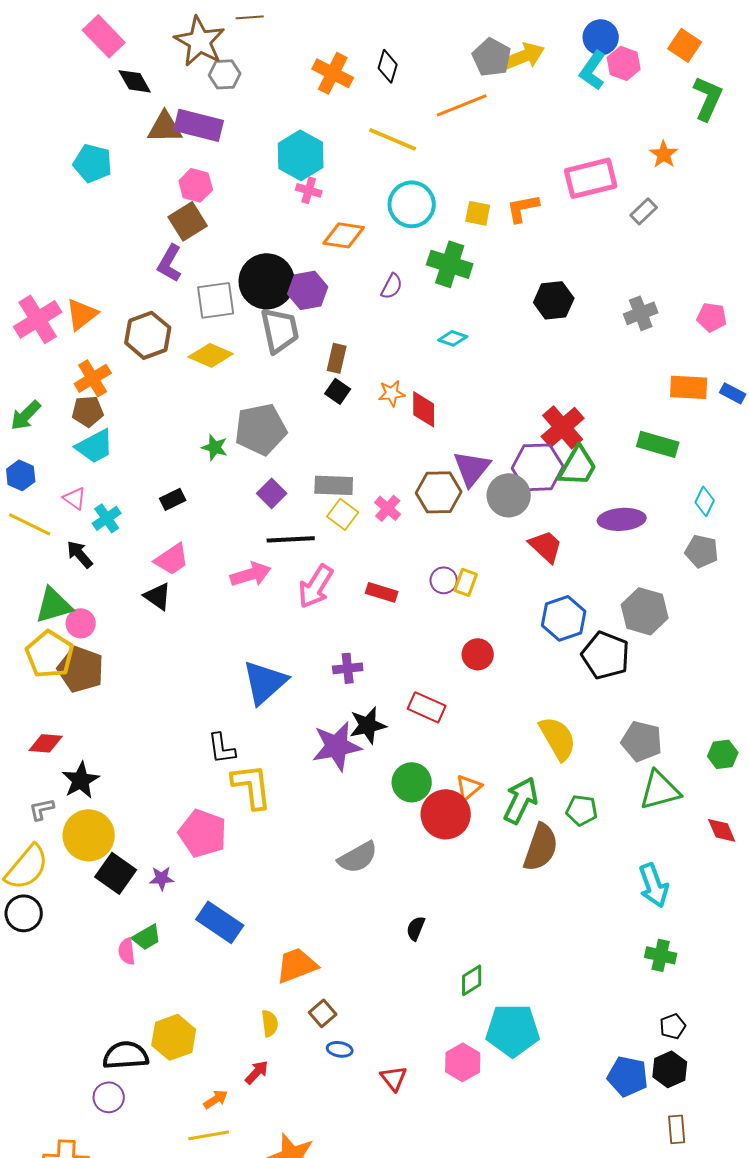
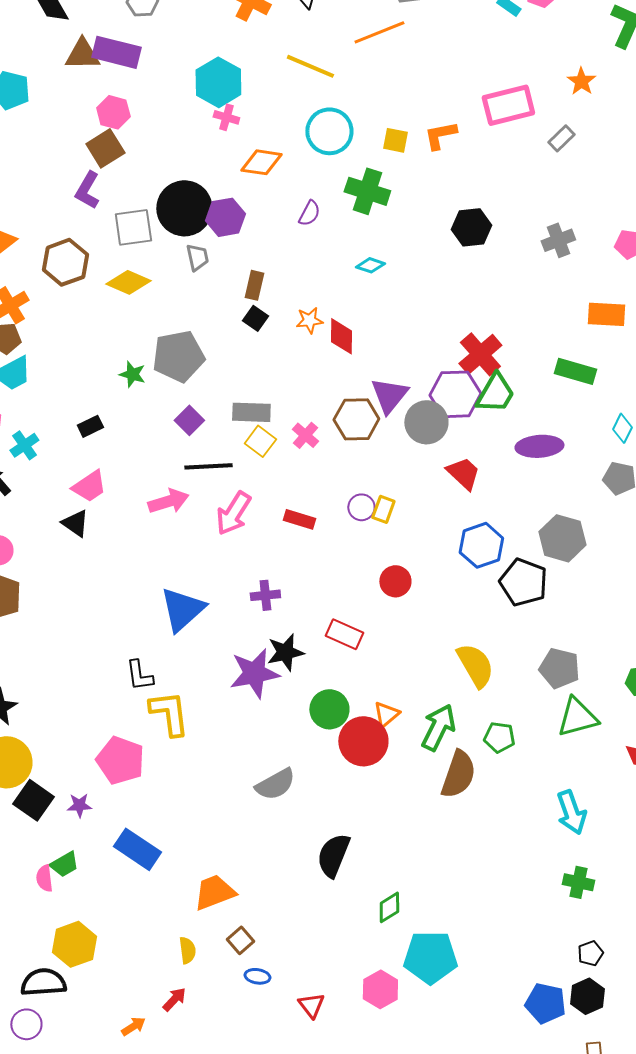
gray trapezoid: (280, 330) -> (197, 257), size x0.6
black semicircle: (416, 928) -> (333, 855), size x1.8
yellow hexagon: (174, 1037) -> (74, 944), moved

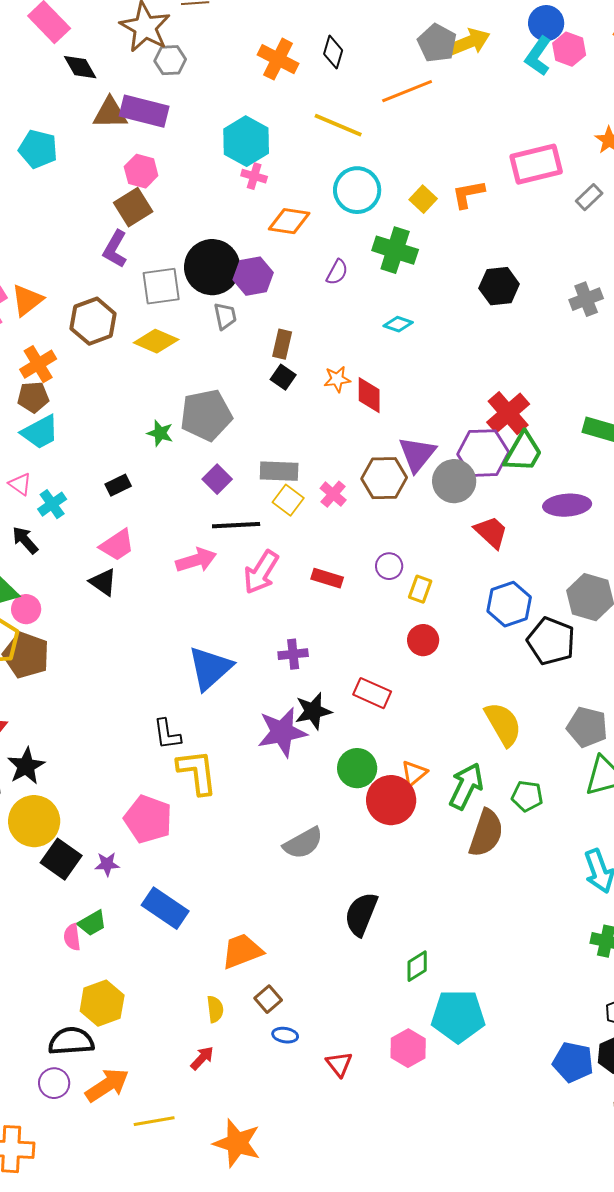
yellow square: (395, 140) -> (423, 199), turned 32
yellow rectangle: (383, 509) -> (420, 589), moved
orange arrow: (133, 1026) -> (107, 1085), moved, size x1.8

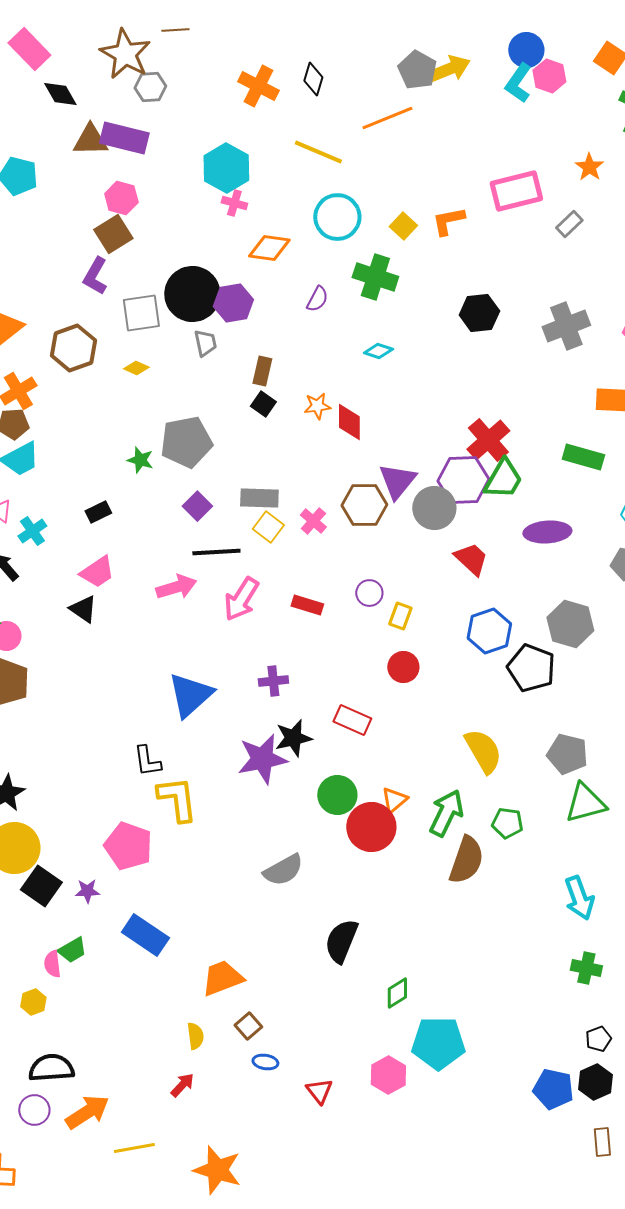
gray cross: (586, 299) -> (566, 326), size x1.4
yellow diamond: (156, 341) -> (136, 368), size x0.6
yellow hexagon: (102, 1003) -> (33, 1002), moved, size x0.6

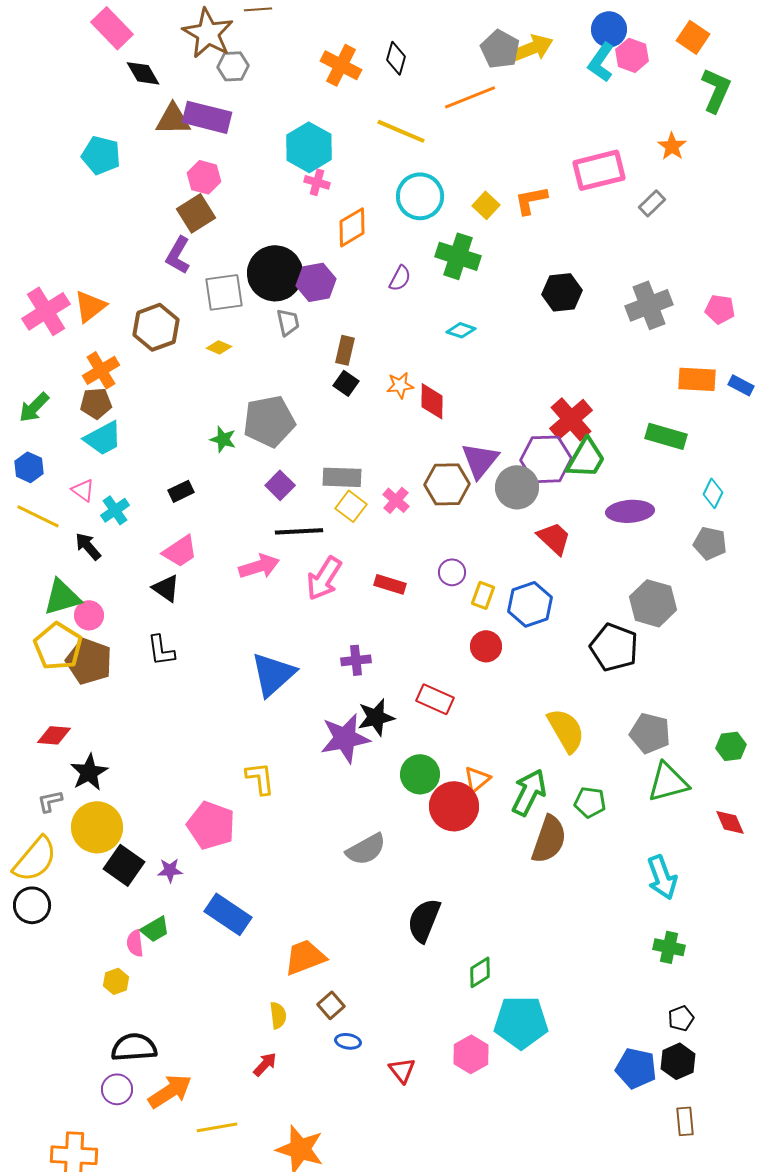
orange diamond: (269, 248) -> (352, 227), turned -39
blue hexagon: (489, 631) -> (530, 604), moved
black L-shape: (147, 761) -> (161, 650), moved
yellow L-shape: (177, 799) -> (260, 778), size x0.7

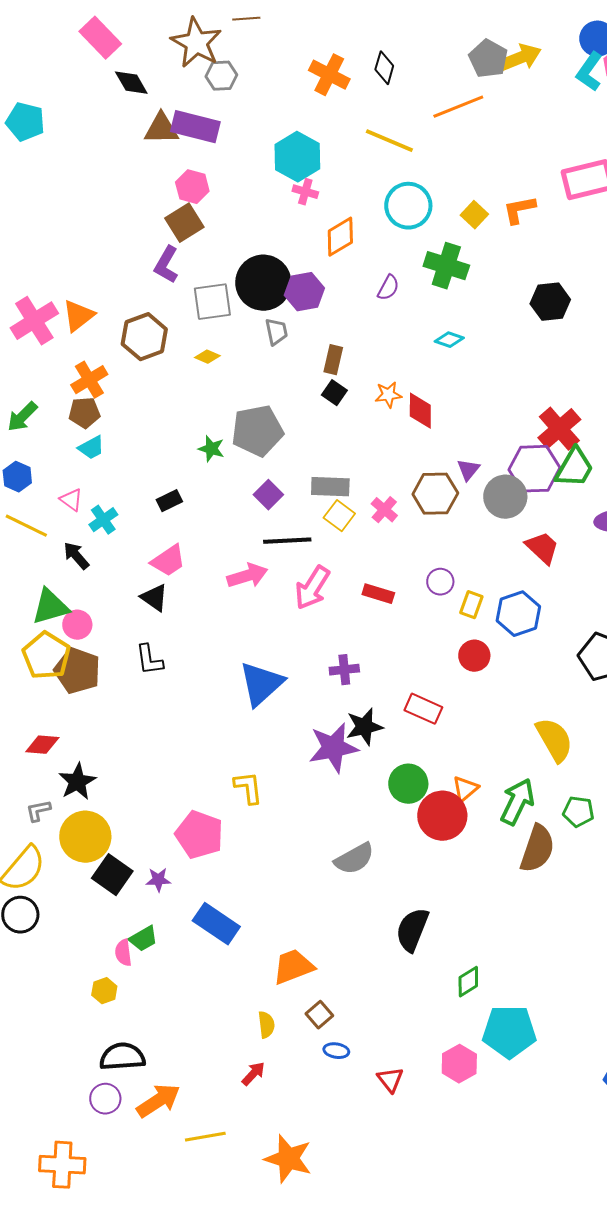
cyan pentagon: (101, 155) -> (25, 122), moved
cyan trapezoid: (103, 438) -> (91, 448), size x0.7
purple triangle: (480, 460) -> (468, 470), size x0.6

